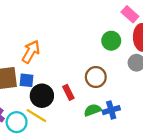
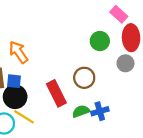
orange arrow: (31, 52) -> (18, 52), turned -65
red rectangle: (68, 92) -> (56, 93), size x1.6
black circle: (42, 96) -> (15, 97), moved

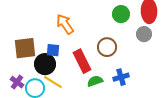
orange arrow: (18, 52) -> (65, 24), moved
blue square: (14, 81) -> (53, 50), moved
green semicircle: (81, 111) -> (95, 81), moved

